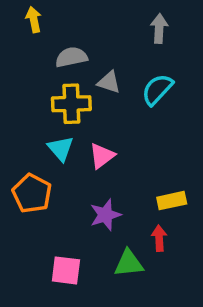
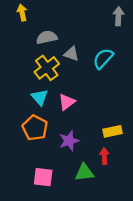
gray arrow: (159, 28) -> (118, 16), moved
yellow cross: (71, 104) -> (47, 68), turned -35
orange pentagon: (32, 193) -> (35, 128), moved

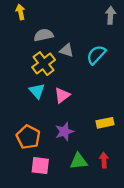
orange pentagon: (35, 128) -> (28, 137), moved
red arrow: (104, 156) -> (104, 160), moved

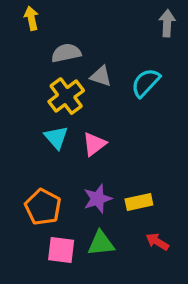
yellow rectangle: (105, 123) -> (139, 202), moved
red arrow: (104, 160) -> (157, 242), turned -56
green triangle: (79, 161) -> (101, 243), moved

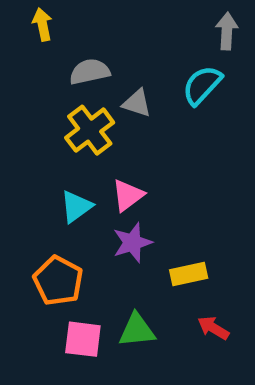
cyan semicircle: (146, 83) -> (202, 85), moved
cyan triangle: (56, 137) -> (76, 207), moved, turned 35
purple star: (98, 199) -> (132, 242), moved

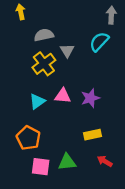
gray triangle: (137, 103) -> (67, 51), turned 40
pink triangle: (128, 195) -> (63, 96), turned 42
purple star: (132, 242) -> (90, 98), moved

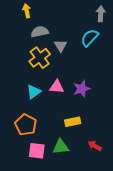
yellow arrow: (21, 12) -> (27, 11), moved
yellow rectangle: (93, 135) -> (73, 122), moved

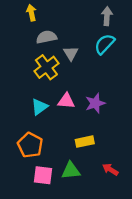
gray arrow: (101, 14) -> (107, 16), moved

